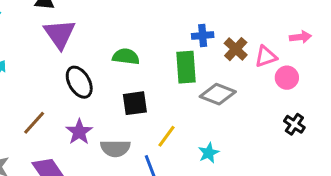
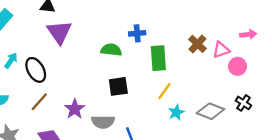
blue cross: (203, 35) -> (137, 33), moved
black ellipse: (79, 82) -> (36, 70), moved
gray diamond: (218, 94) -> (210, 111), moved
yellow line: (166, 136) -> (164, 91), moved
cyan star: (209, 153) -> (176, 112), moved

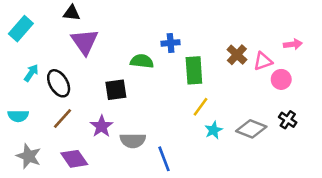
black square: (118, 86) -> (116, 90), moved

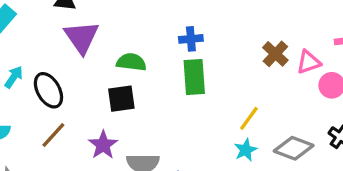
green semicircle: (142, 61) -> (131, 62), moved
green rectangle: (194, 70) -> (194, 77), moved
yellow line: (200, 107) -> (249, 118), moved

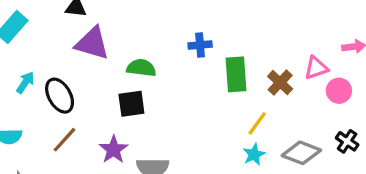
purple triangle: (82, 37) -> (92, 43), turned -39
brown cross: (275, 54) -> (280, 83), moved
green rectangle: (194, 77) -> (236, 74), moved

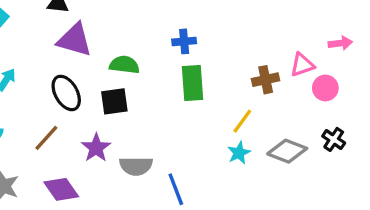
green rectangle: (236, 74) -> (192, 83), moved
brown cross: (280, 83) -> (266, 80), turned 35
black ellipse: (60, 96) -> (66, 93), moved

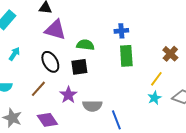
brown cross: (266, 80) -> (170, 54), turned -35

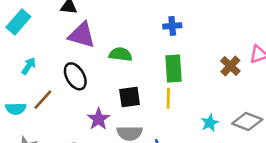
blue cross: (121, 31) -> (172, 26), moved
black square: (79, 67) -> (130, 97), moved
yellow line: (156, 79) -> (168, 98), moved, turned -35
brown line: (38, 89) -> (43, 100), moved

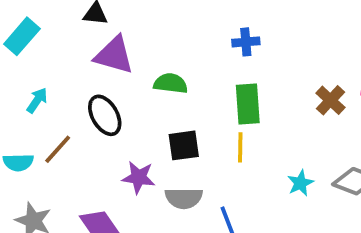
purple star: (99, 119) -> (139, 177), turned -30

